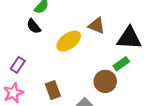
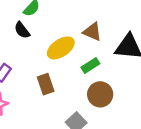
green rectangle: (121, 64) -> (90, 65), moved
brown rectangle: (53, 90) -> (46, 84), moved

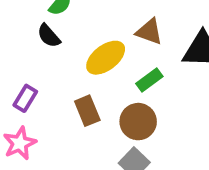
brown circle: (100, 94) -> (138, 122), moved

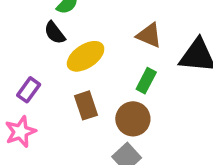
yellow ellipse: (106, 58) -> (86, 56), moved
green rectangle: (149, 80) -> (146, 81), turned -30

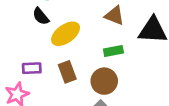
green rectangle: (146, 81) -> (113, 51), turned 54
purple rectangle: (29, 90) -> (32, 68), moved, turned 54

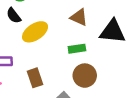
brown rectangle: (67, 72) -> (35, 78), moved
brown circle: (104, 81) -> (85, 76), moved

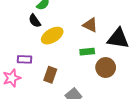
brown circle: (85, 76) -> (106, 68), moved
brown rectangle: (35, 78) -> (50, 75), turned 35

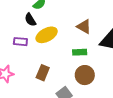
purple rectangle: (25, 59) -> (20, 42), moved
brown circle: (106, 68) -> (85, 75), moved

